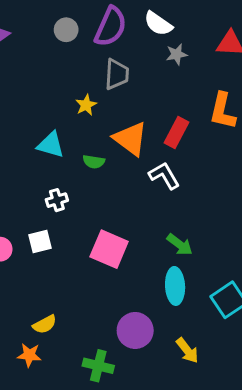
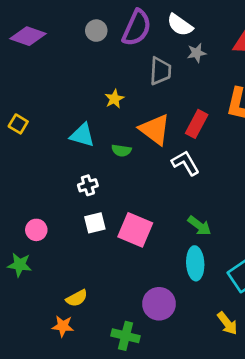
gray trapezoid: (117, 74) -> (160, 71), moved
white square: (40, 241) -> (95, 223), moved
yellow arrow: (187, 350) -> (227, 323), moved

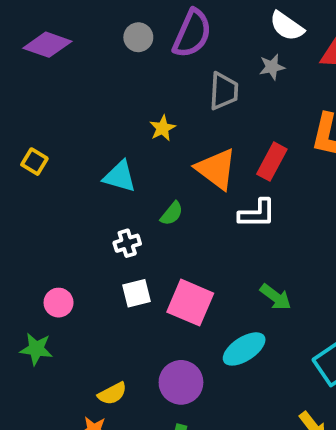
white semicircle: (180, 25) -> (287, 26), moved
green semicircle: (121, 150) -> (172, 214), moved, turned -60
white L-shape: (185, 163) -> (257, 214), turned 120
cyan ellipse: (195, 263) -> (244, 349), moved, turned 60
purple circle: (159, 304) -> (181, 382), moved

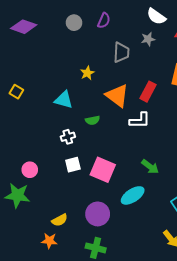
purple semicircle: (192, 34) -> (104, 21), size x0.6
green semicircle: (172, 214) -> (93, 120), turned 40
green star: (36, 349) -> (17, 195), size x1.4

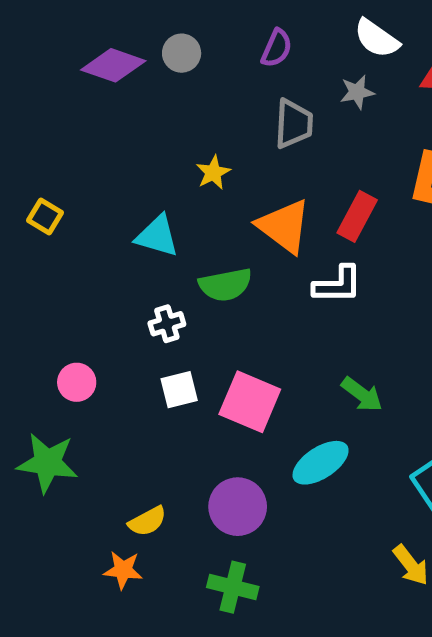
purple semicircle: (104, 21) -> (277, 48), moved
purple diamond: (24, 27) -> (113, 65), moved
green semicircle: (93, 120) -> (225, 285), size x1.5
pink circle: (30, 170) -> (77, 382), moved

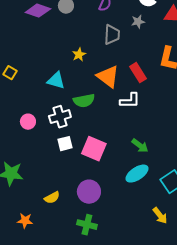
red rectangle: (357, 216) -> (138, 73), turned -60
white cross: (167, 324) -> (60, 117), size x1.5
pink circle: (77, 382) -> (28, 122), moved
cyan ellipse: (321, 463) -> (137, 174), moved
orange star: (123, 570) -> (25, 221), moved

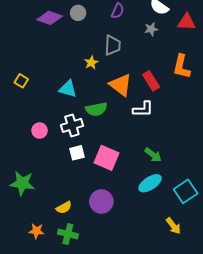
gray trapezoid: (112, 35) -> (113, 45), moved
green cross: (87, 225) -> (68, 234), moved

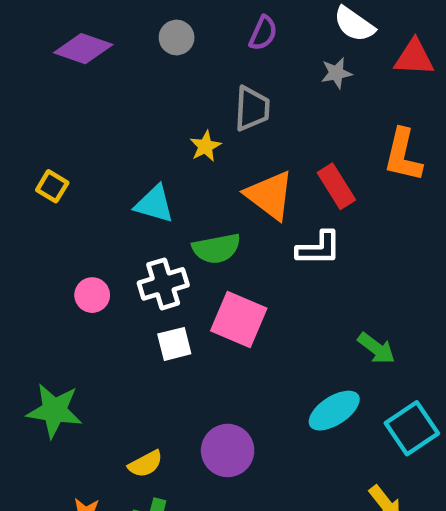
purple diamond: (50, 18) -> (83, 49), moved
green arrow: (153, 155) -> (376, 348), moved
pink square: (106, 158) -> (239, 319), moved

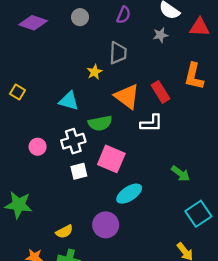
cyan ellipse: (334, 411) -> (129, 194), moved

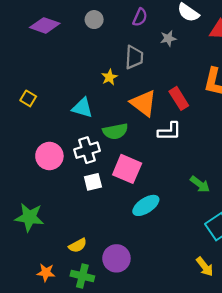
gray star: (160, 35) -> (168, 38), moved
pink circle: (38, 147) -> (49, 156), size x1.5
purple circle: (106, 225) -> (116, 258), moved

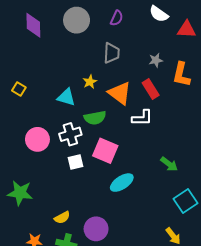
gray circle: (94, 20) -> (77, 20), size x1.6
purple diamond: (45, 25) -> (33, 25), turned 70
gray star: (168, 38) -> (156, 60), moved
yellow star: (109, 77) -> (90, 82), moved

